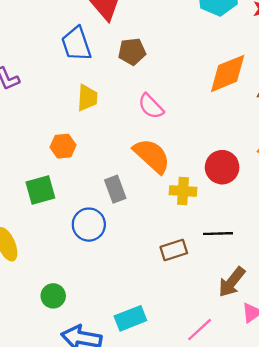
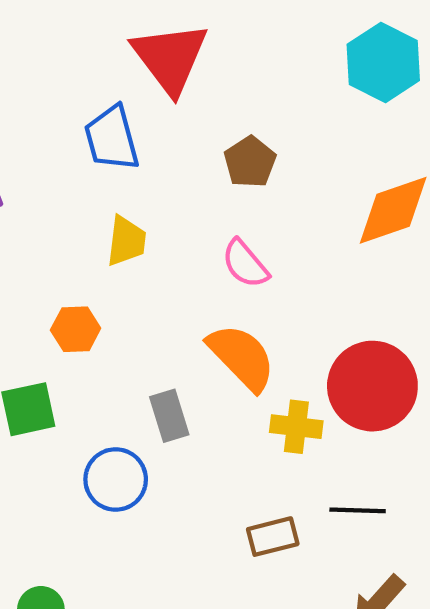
brown pentagon: (132, 52) -> (250, 162), moved, turned -30
red circle: (222, 167) -> (372, 386), size x1.4

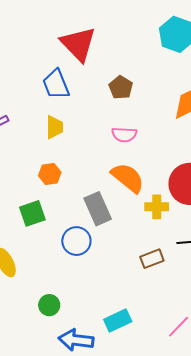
yellow trapezoid: (126, 241) -> (54, 127), moved
pink semicircle: (245, 264) -> (124, 135), turned -40
gray rectangle: (169, 416) -> (98, 209), size x1.4

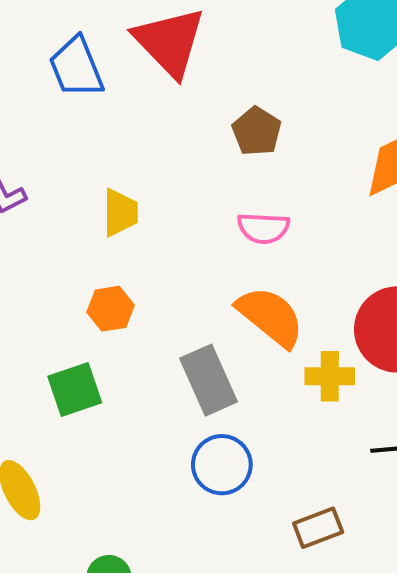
blue trapezoid: (56, 84) -> (76, 67), moved
blue circle: (76, 241) -> (222, 465), moved
brown rectangle: (152, 259) -> (318, 528), moved

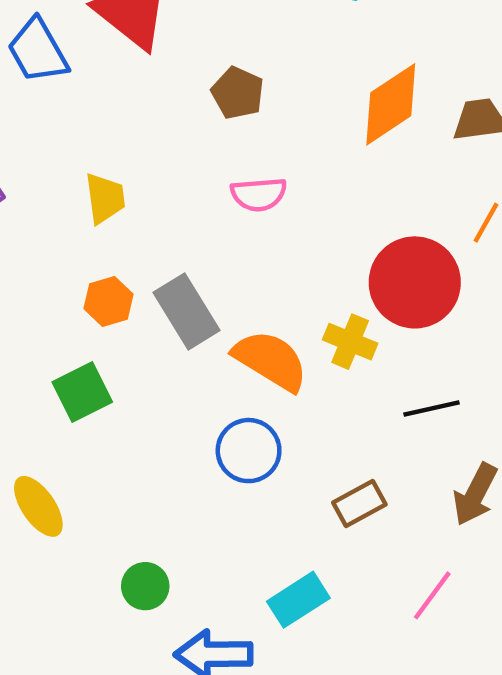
orange semicircle: (270, 317) -> (271, 360), moved
yellow cross: (330, 376) -> (350, 342), turned 30
gray rectangle: (209, 380) -> (187, 311), moved

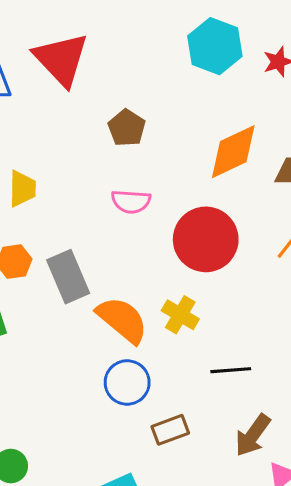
red circle: (415, 282) -> (206, 239), moved
blue circle: (249, 451) -> (127, 382), moved

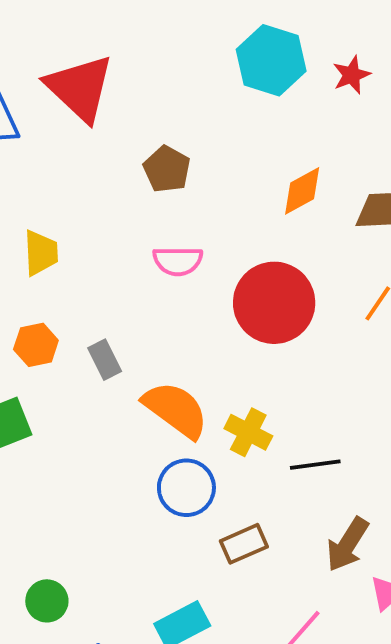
orange diamond: (233, 152) -> (302, 191), size x0.7
gray rectangle: (68, 277) -> (105, 360), size x0.6
yellow cross: (180, 315) -> (248, 432), moved

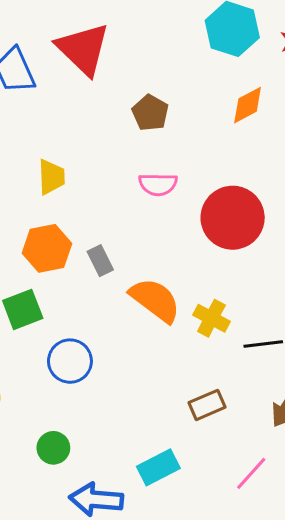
orange diamond: (302, 191) -> (248, 105), moved
orange hexagon: (36, 345) -> (47, 248), size x1.4
blue circle: (186, 488) -> (70, 361), moved

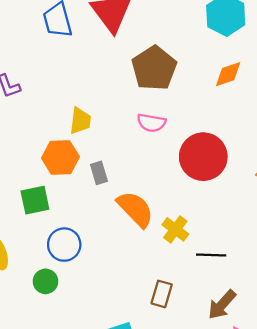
brown pentagon: (150, 113) -> (154, 68), size x1.6
yellow trapezoid: (51, 177) -> (80, 121), moved
brown rectangle: (207, 405) -> (162, 294), turned -60
green circle: (53, 448) -> (45, 281), moved

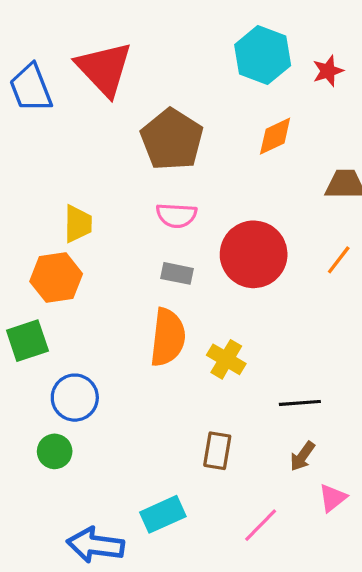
gray rectangle: (99, 173) -> (177, 273), moved, turned -55
orange semicircle: (135, 209) -> (168, 337), turned 57
black line: (211, 255) -> (300, 403), moved
brown arrow: (222, 305) -> (302, 456), size x0.7

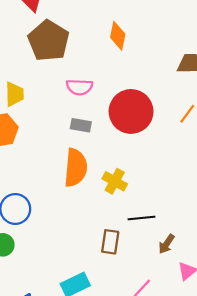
orange diamond: (275, 136) -> (118, 36), moved, turned -52
brown pentagon: (172, 140) -> (49, 41), moved
black line: (300, 403) -> (142, 218), moved

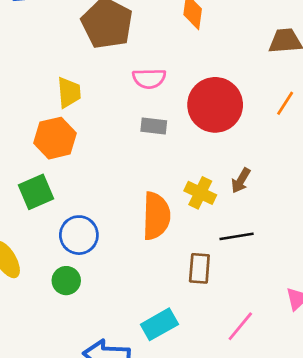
orange semicircle: (76, 168) -> (156, 216), moved
brown arrow: (167, 244) -> (241, 181), moved

